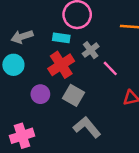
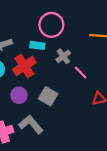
red cross: (61, 65) -> (24, 66), moved
gray L-shape: (87, 127) -> (31, 124), moved

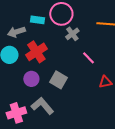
cyan rectangle: (37, 45) -> (37, 20), moved
gray cross: (63, 56) -> (72, 34), moved

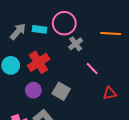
gray arrow: (16, 32) -> (18, 31), moved, turned 150

